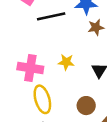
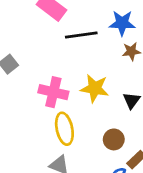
yellow star: (66, 62) -> (95, 88), size x1.5

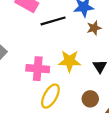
yellow ellipse: (64, 129) -> (50, 96), turned 50

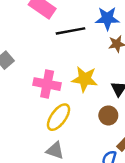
brown circle: (90, 99) -> (108, 115), moved

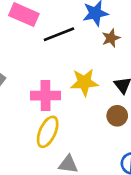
yellow ellipse: (59, 117) -> (48, 132), moved

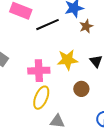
brown circle: (117, 116) -> (81, 89), moved

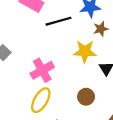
yellow star: (67, 60) -> (85, 51), moved
pink cross: (39, 71) -> (42, 70), turned -35

